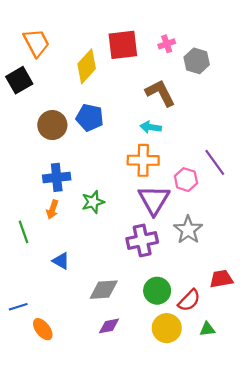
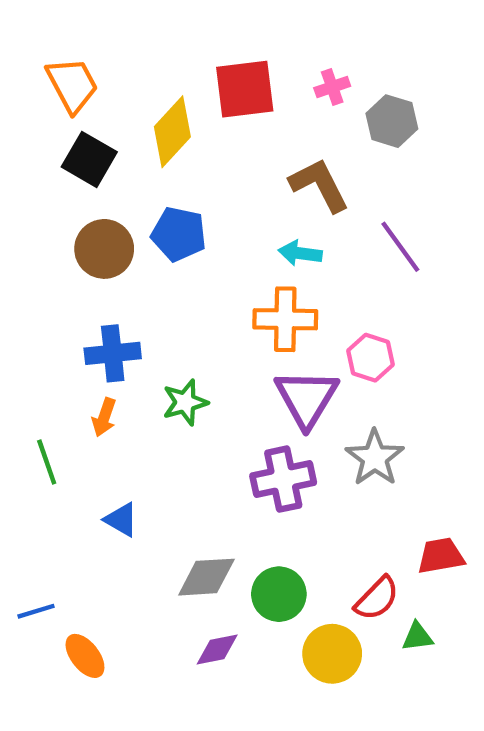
black square: (19, 80) -> (89, 159), moved, turned -30
purple line: (215, 162) -> (400, 247), moved
green circle: (157, 291) -> (279, 594), moved
green triangle: (207, 329) -> (417, 637), moved

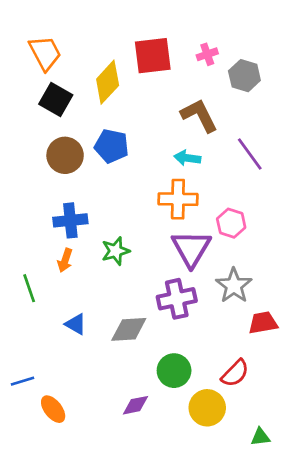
red trapezoid: (441, 556) -> (263, 323), moved
gray diamond: (206, 577) -> (129, 329), moved
green triangle: (417, 637) -> (260, 437), moved

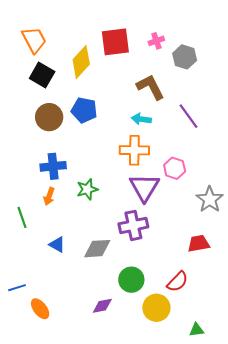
gray star: (234, 286) -> (210, 199), moved

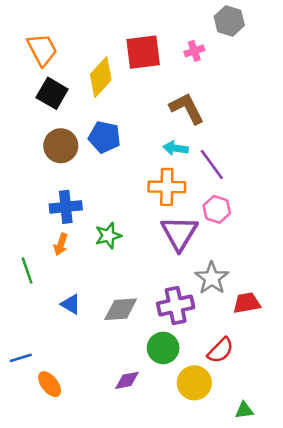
gray hexagon: (185, 57) -> (229, 21), moved
purple line: (189, 116) -> (212, 164), moved
gray star: (210, 199) -> (212, 278), moved
purple cross: (133, 225) -> (176, 305), moved

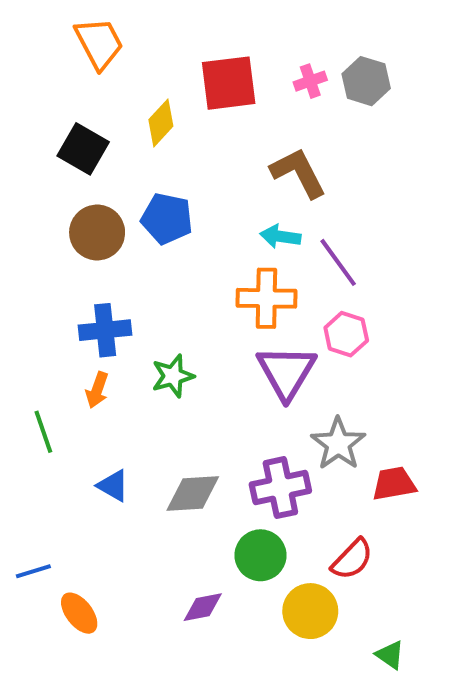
gray hexagon: (229, 21) -> (366, 81), moved
orange trapezoid: (42, 50) -> (99, 43), moved
yellow diamond: (101, 77) -> (161, 123), size x0.7
green triangle: (244, 410) -> (390, 655), turned 42

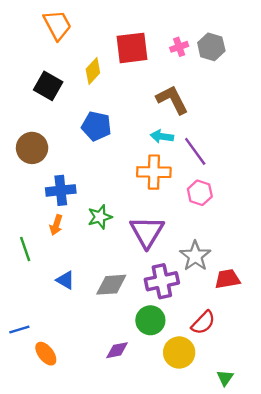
brown circle: (97, 233) -> (32, 148), moved
purple triangle: (286, 372) -> (147, 232), moved
green triangle: (390, 655) -> (225, 378), turned 30

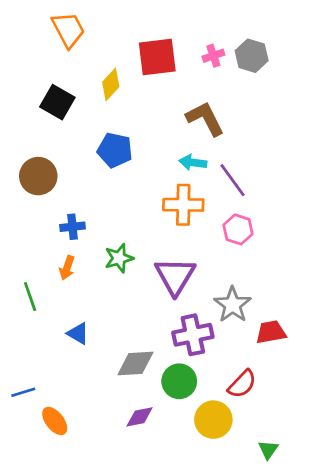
blue cross: (61, 190) -> (72, 227), size x0.7
gray diamond: (111, 285) -> (135, 364), moved

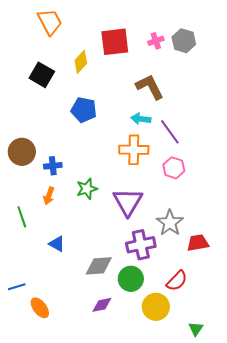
brown circle: (38, 176) -> (22, 152), moved

